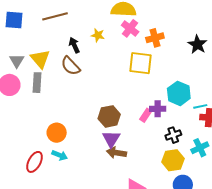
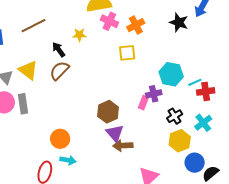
yellow square: (141, 63) -> (127, 53), size x0.7
brown semicircle: (71, 66) -> (59, 71), turned 100
gray rectangle: (37, 83) -> (23, 104), moved

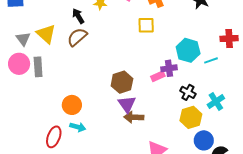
red cross: (206, 91) -> (229, 39), moved
pink rectangle: (143, 103) -> (158, 76), turned 40
black cross: (175, 116) -> (188, 92), turned -35

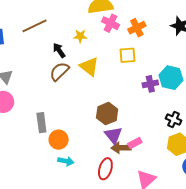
yellow triangle: (46, 34) -> (89, 67), moved
gray rectangle: (38, 67) -> (41, 123), moved
purple cross: (169, 68) -> (150, 84), moved
pink rectangle: (158, 76) -> (135, 143), moved
red ellipse: (54, 137) -> (105, 169), moved

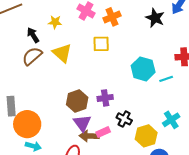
purple cross: (150, 84) -> (105, 98), moved
black cross: (174, 120) -> (124, 119), moved
orange circle: (59, 140) -> (27, 124), size x1.4

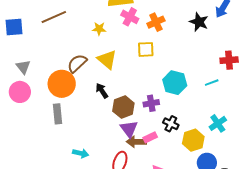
black arrow: (33, 35) -> (102, 91), moved
cyan hexagon: (143, 69) -> (175, 83), moved
orange circle: (27, 124) -> (62, 84), moved

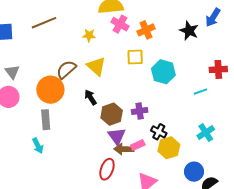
cyan hexagon: (175, 83) -> (163, 72), moved
yellow hexagon: (193, 140) -> (169, 148), moved
cyan arrow: (81, 153) -> (38, 146), moved, turned 49

